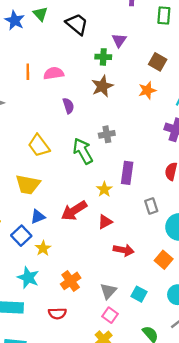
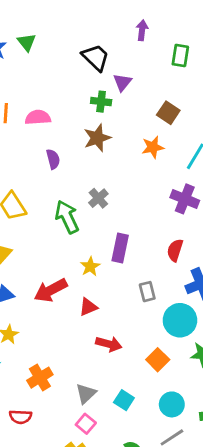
black trapezoid: (77, 24) -> (96, 57), moved
gray cross: (107, 134) -> (98, 198), turned -35

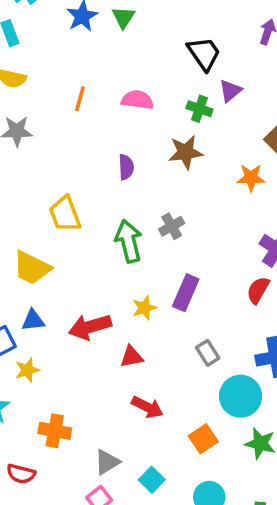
pink semicircle: (38, 117) -> (137, 100), moved
red semicircle: (175, 250) -> (258, 290), moved
gray rectangle: (147, 292) -> (208, 353), turned -30
orange cross: (40, 378) -> (55, 431), turned 30

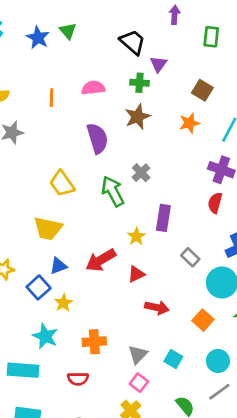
purple semicircle: (126, 167) -> (97, 138), size x1.6

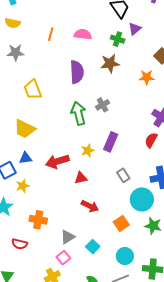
yellow trapezoid: (62, 183) -> (33, 89), moved

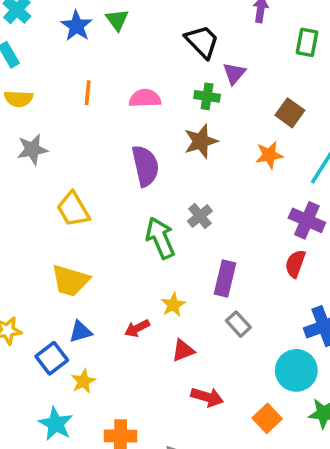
orange line: (51, 34) -> (88, 93), moved
yellow star: (88, 151) -> (173, 305), moved
red arrow: (57, 161) -> (137, 328), size x0.6
gray rectangle: (123, 175) -> (238, 324), moved

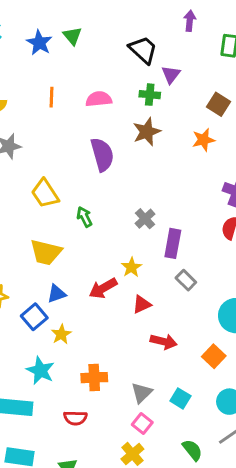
gray cross: (200, 216) -> (145, 219), moved
green arrow: (160, 238) -> (84, 217), moved, size x0.6
red arrow: (137, 328) -> (103, 288), size x1.4

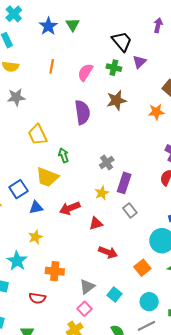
green cross: (150, 95) -> (114, 68), moved
pink semicircle: (99, 99) -> (85, 72), turned -60
yellow trapezoid: (46, 252) -> (47, 177), moved
yellow star: (131, 267) -> (102, 193), moved
blue square: (34, 317) -> (18, 189), moved

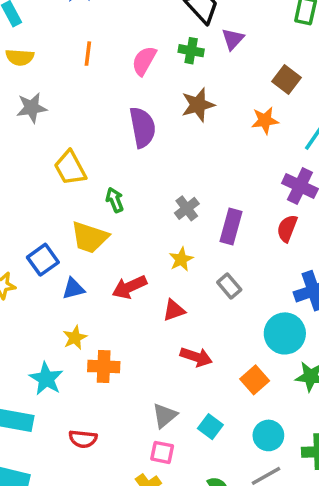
purple rectangle: (124, 183) -> (231, 226), moved
orange cross: (55, 271) -> (104, 367), moved
pink square: (85, 309) -> (162, 452), turned -32

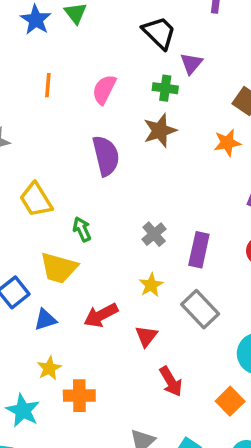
green cross: (191, 51) -> (165, 88), moved
gray rectangle: (229, 286) -> (200, 309), size x1.5
red triangle: (174, 310) -> (146, 336), turned -30
red arrow: (196, 357) -> (171, 381), turned 44

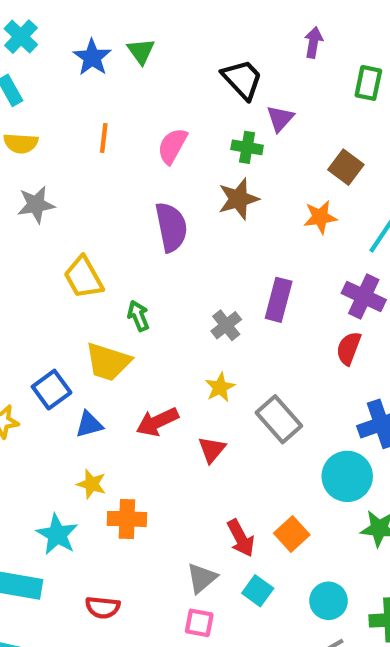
purple rectangle: (199, 250) -> (279, 300), moved
yellow star: (49, 368) -> (91, 484), turned -30
red arrow: (171, 381) -> (241, 538), moved
orange square: (230, 401) -> (292, 534), moved

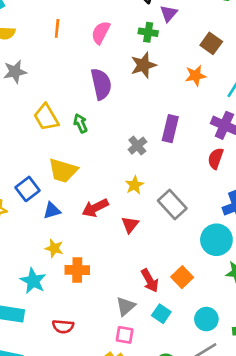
green arrow: (138, 316) -> (80, 123), moved

